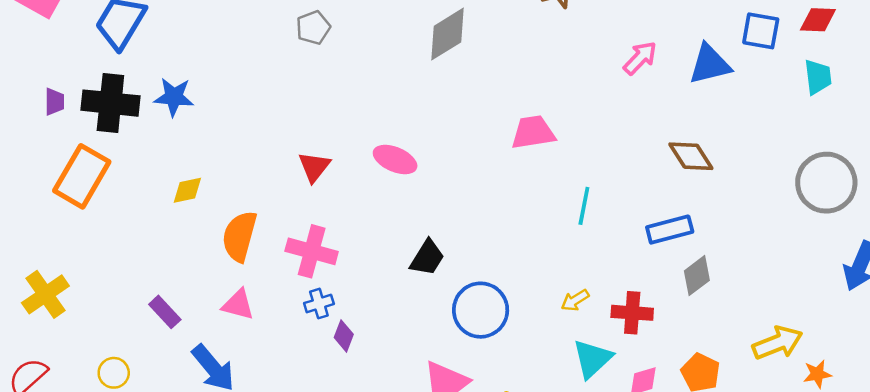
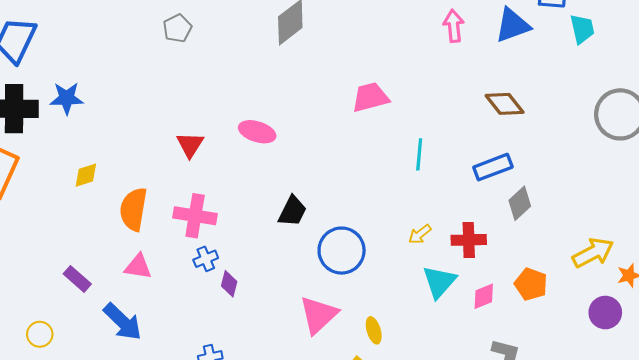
pink arrow: (640, 58) -> (454, 26), turned -44
cyan trapezoid: (818, 77) -> (582, 29), moved

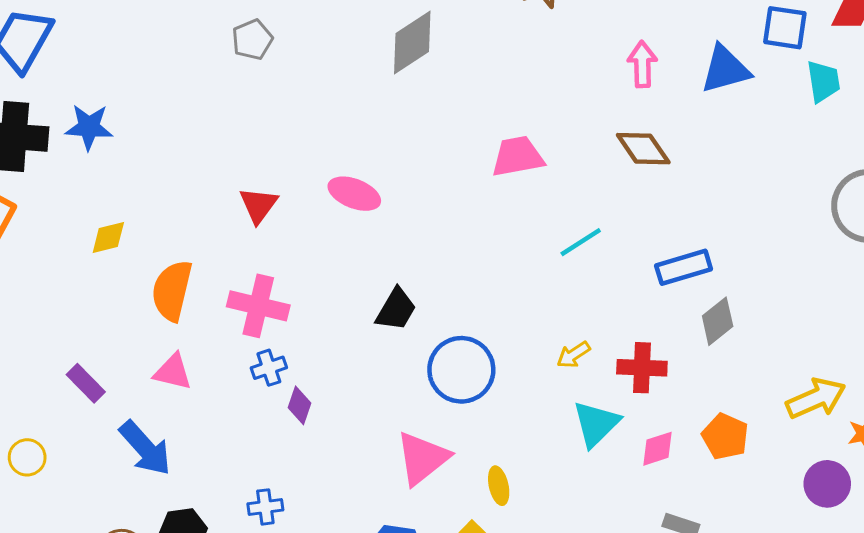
brown diamond: (505, 104) -> (643, 149), moved
cyan line: (419, 154) -> (581, 242), turned 48

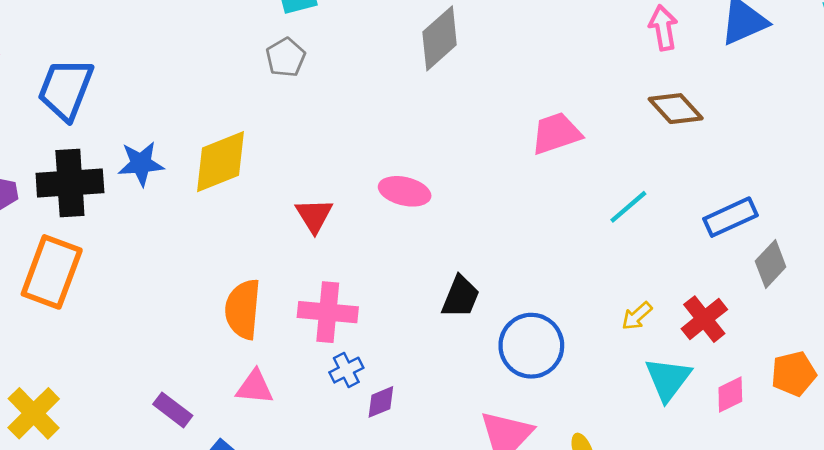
yellow diamond: (108, 238) -> (221, 162), moved, size x1.8
red cross: (642, 368) -> (704, 319), turned -33
purple diamond: (300, 405) -> (381, 402), turned 57
orange pentagon: (725, 436) -> (794, 374), turned -30

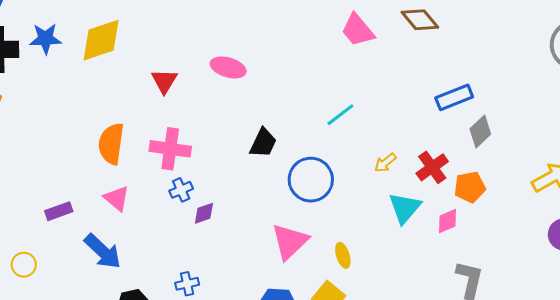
pink trapezoid: (556, 133) -> (358, 30), moved, turned -114
cyan line: (628, 207) -> (340, 115), moved
orange pentagon: (794, 374) -> (470, 187), moved
pink triangle: (255, 387) -> (117, 198), turned 32
purple rectangle: (173, 410) -> (59, 211), turned -60

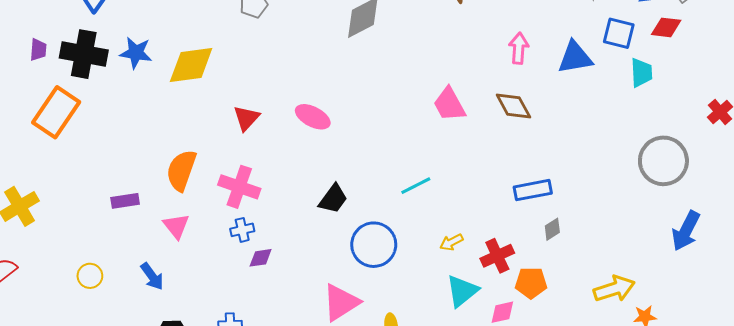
gray diamond: (480, 131) -> (552, 229), size x0.7
purple rectangle: (59, 211) -> (125, 201), moved
blue arrow: (103, 251) -> (152, 276), size x0.7
yellow circle: (24, 265) -> (90, 276), moved

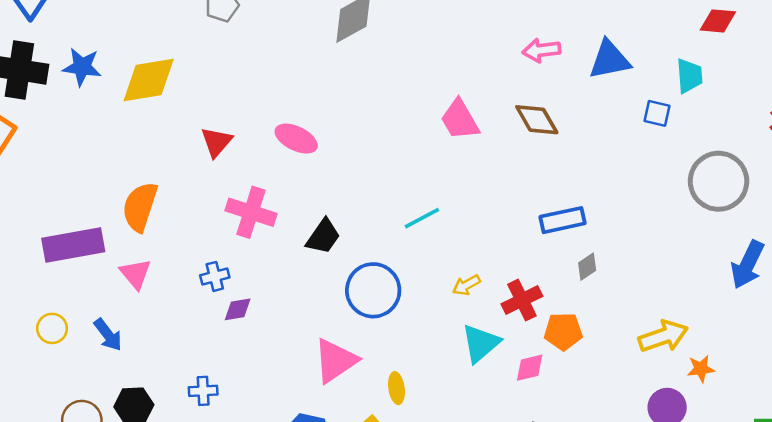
blue square: (619, 33) -> (657, 113), moved, size x0.7
pink arrow: (519, 48) -> (541, 50), turned -100
pink cross: (239, 187) -> (251, 212), moved
purple rectangle: (125, 201) -> (73, 245), size x1.8
yellow circle: (90, 276) -> (52, 328), moved

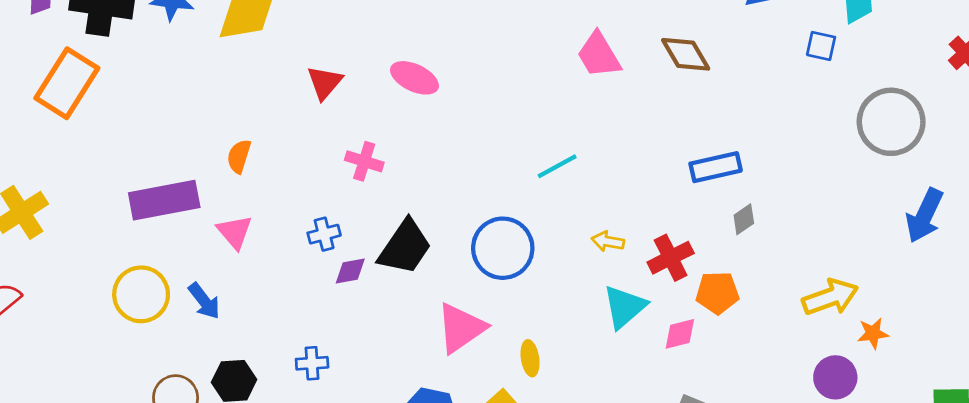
orange semicircle: (140, 207) -> (239, 156), size x0.6
pink cross: (251, 212) -> (364, 161), size x0.7
black trapezoid: (323, 237) -> (405, 247), moved, size x1.4
yellow arrow: (466, 285) -> (608, 241), turned 40
yellow circle: (52, 328) -> (141, 294), size x1.6

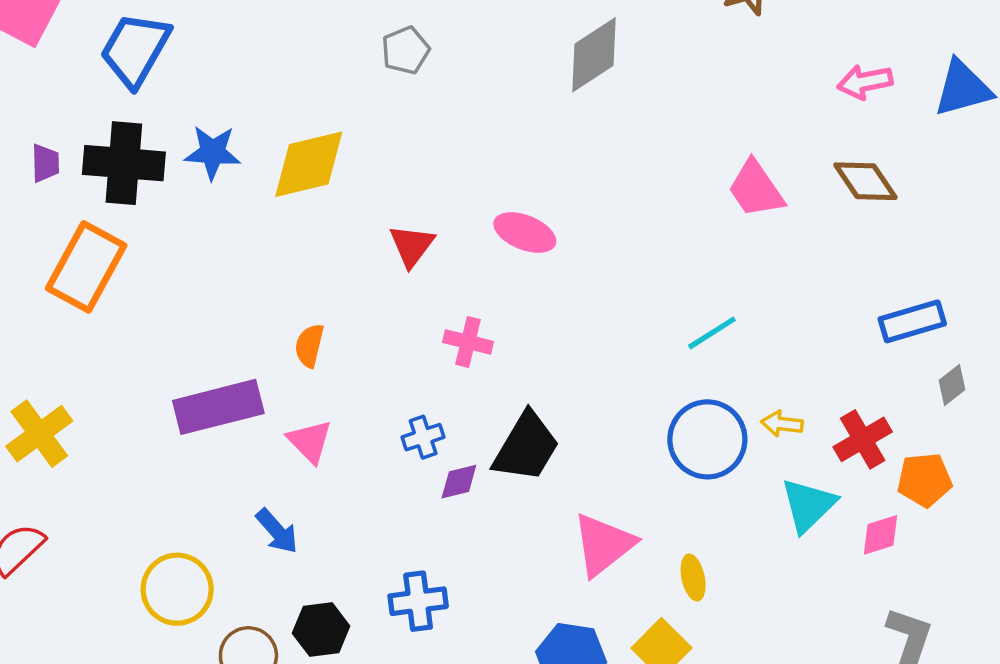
blue circle: (503, 248) -> (707, 439), moved
yellow circle: (141, 294) -> (177, 589), moved
blue cross: (312, 363) -> (418, 601), size x1.4

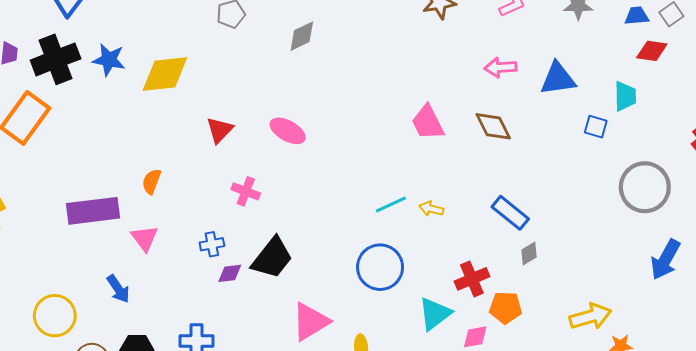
gray diamond: (594, 55) -> (302, 36), moved, size x0.7
black cross: (124, 163) -> (56, 59), turned -33
blue rectangle: (912, 321) -> (510, 213), turned 48
yellow arrow: (782, 424) -> (431, 209), moved

